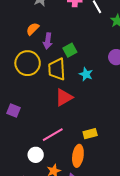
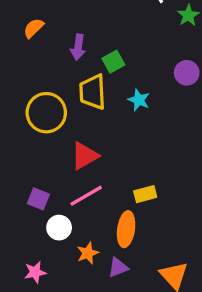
orange semicircle: (33, 29) -> (34, 28), moved
yellow circle: (28, 63) -> (46, 113), moved
red triangle: (64, 97) -> (85, 156), moved
purple square: (13, 110) -> (38, 199), moved

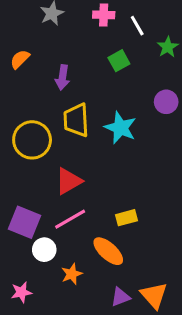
green square: (113, 62) -> (119, 61), moved
cyan star: (139, 100) -> (120, 128), size x1.5
purple square: (38, 199) -> (24, 222), size x1.5
orange ellipse: (126, 229) -> (108, 251), turned -56
purple triangle: (118, 267) -> (120, 297), moved

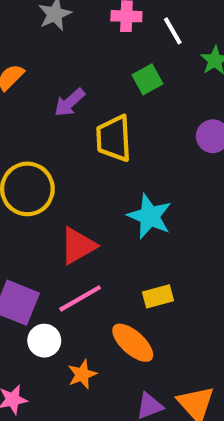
purple arrow: (63, 77) -> (70, 103), turned 40
yellow trapezoid: (76, 120) -> (114, 138), moved
cyan star: (120, 128) -> (150, 216), moved

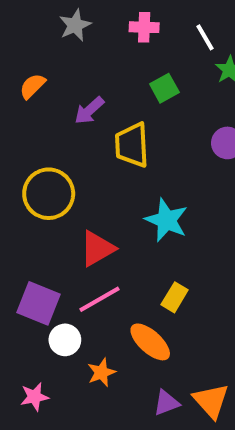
white line: (173, 31) -> (205, 37), moved
yellow rectangle: (158, 296) -> (175, 297), turned -44

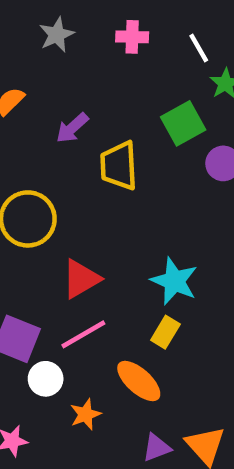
green square: (164, 88) -> (183, 123), moved, size x1.4
cyan star: (166, 220) -> (174, 281), moved

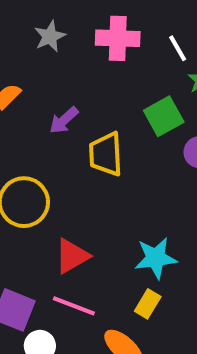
pink cross: (132, 37) -> (118, 38), size x1.5
cyan star: (174, 281) -> (156, 258), turned -30
pink line: (83, 334) -> (74, 306), turned 51

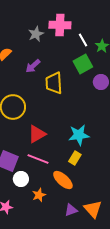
gray star: (50, 36) -> (36, 34), moved
white line: (178, 48) -> (83, 40), moved

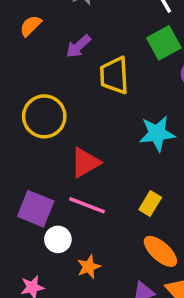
cyan star: (79, 135) -> (157, 133), moved
orange ellipse: (63, 180) -> (160, 251), moved

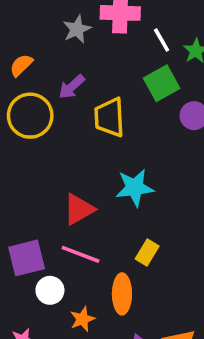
yellow circle: (44, 116) -> (30, 116), moved
cyan star: (157, 133) -> (135, 188), moved
purple square: (36, 209) -> (27, 258), turned -36
orange ellipse: (160, 251) -> (122, 294), moved, turned 48

